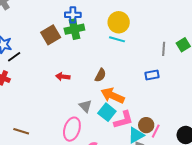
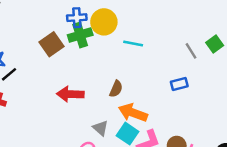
yellow circle: (119, 22) -> (104, 22), moved
gray line: (164, 49) -> (191, 51), turned -32
red arrow: (63, 77) -> (70, 94), size x1.5

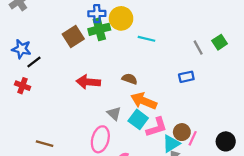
brown semicircle: (116, 89) -> (130, 79), turned -96

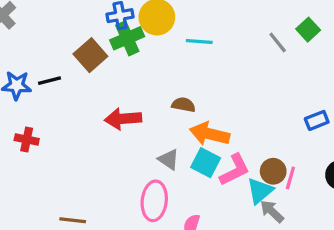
black line: (34, 62) -> (49, 81), moved, turned 32
blue rectangle: (186, 77) -> (317, 120), moved

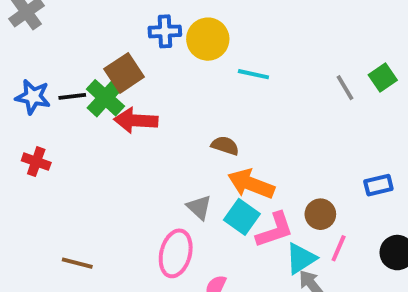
green cross: (127, 38) -> (105, 98), moved, turned -32
red arrow: (123, 119) -> (136, 120), moved
brown circle: (273, 171) -> (320, 214), moved

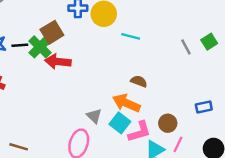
brown semicircle: (225, 146) -> (139, 81), moved

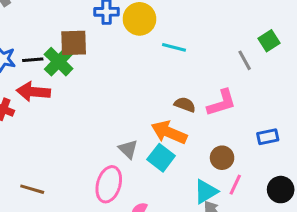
brown square: (52, 32) -> (74, 43), turned 30
green square: (209, 42) -> (269, 41), moved
red arrow: (58, 62) -> (33, 92), moved
pink L-shape: (140, 132) -> (222, 103), moved

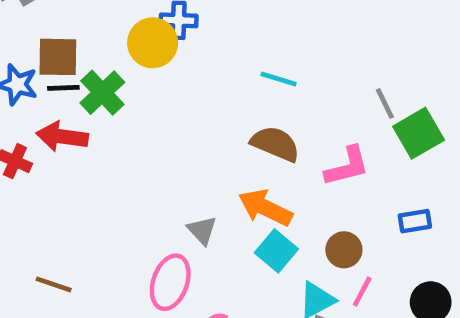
yellow circle: (139, 19) -> (153, 43), moved
green square: (269, 41) -> (419, 133), moved, size x1.5
brown square: (74, 43) -> (58, 57), moved
brown semicircle: (185, 105) -> (275, 144), moved, size x1.5
cyan square: (161, 158) -> (276, 251), moved

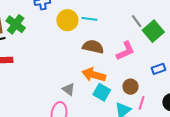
yellow circle: (153, 43) -> (67, 20), moved
green cross: (102, 93) -> (16, 24), moved

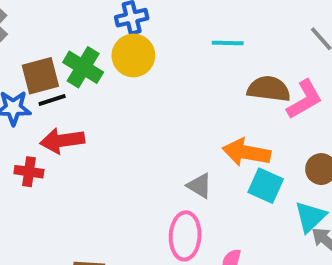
yellow circle: (67, 20) -> (133, 55), moved
brown semicircle: (93, 47) -> (269, 89), moved

